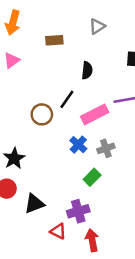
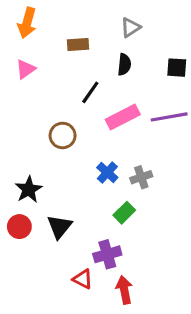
black semicircle: (87, 70) -> (124, 64), moved
black line: (67, 99) -> (90, 92), moved
pink rectangle: (95, 114) -> (123, 117), moved
black triangle: (34, 204) -> (59, 227), moved, turned -30

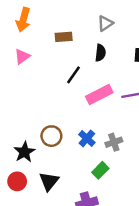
brown circle: (63, 135) -> (51, 136), moved

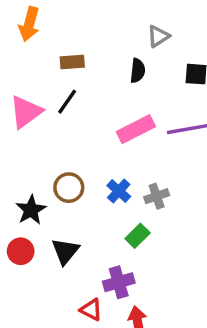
gray triangle: (105, 23) -> (158, 36), moved
brown rectangle: (64, 37) -> (72, 62), moved
pink triangle: (22, 56) -> (26, 112), moved, size x1.5
black line: (73, 75) -> (67, 102), moved

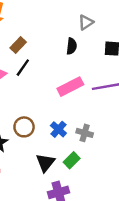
brown rectangle: (72, 62) -> (18, 45), moved, turned -42
gray cross: (157, 196) -> (85, 133), turned 35
black triangle: (65, 251) -> (45, 163), moved

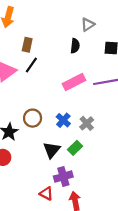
brown rectangle: (18, 45) -> (27, 45), turned -32
gray cross: (85, 133) -> (87, 123), turned 32

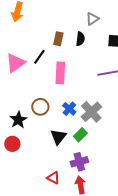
brown rectangle: (27, 45) -> (58, 39), moved
pink rectangle: (74, 82) -> (60, 73), moved, turned -60
gray cross: (87, 123) -> (91, 112), size x1.5
purple cross: (63, 177) -> (79, 162), moved

